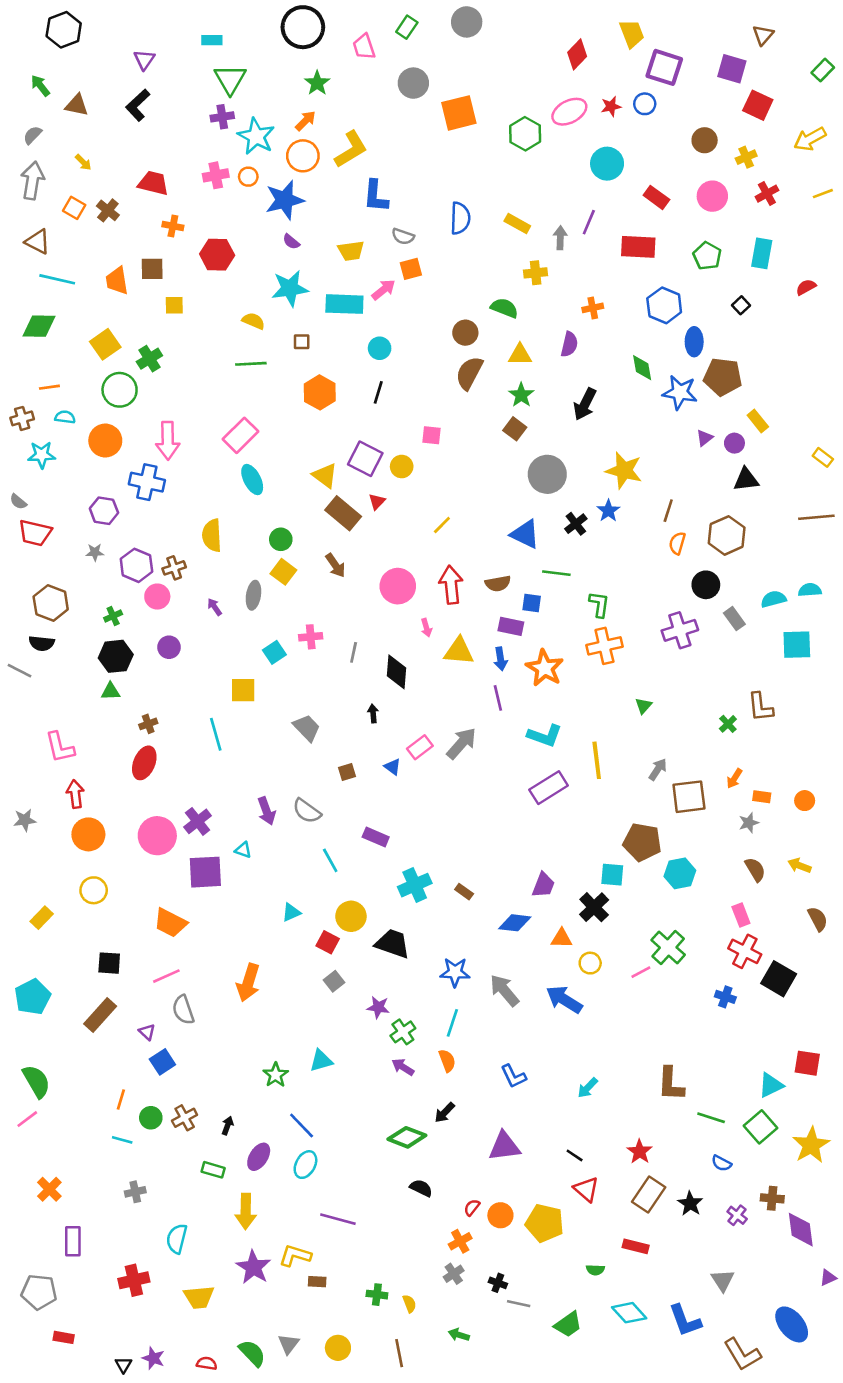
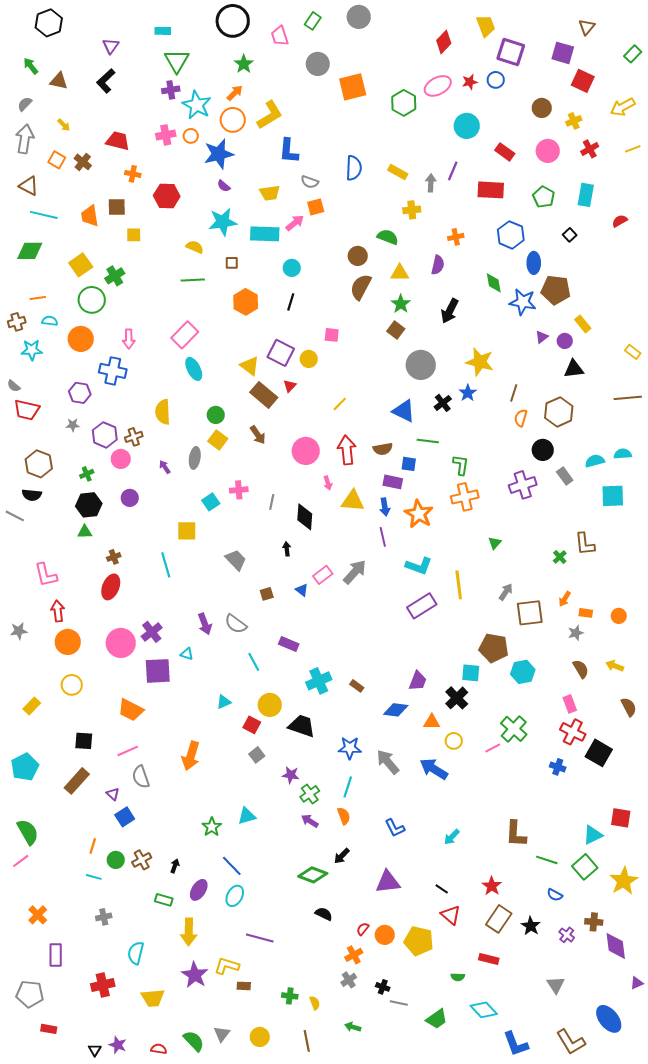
pink arrow: (168, 441) -> (129, 339), size x0.7
blue L-shape: (685, 1321) -> (516, 1044), moved

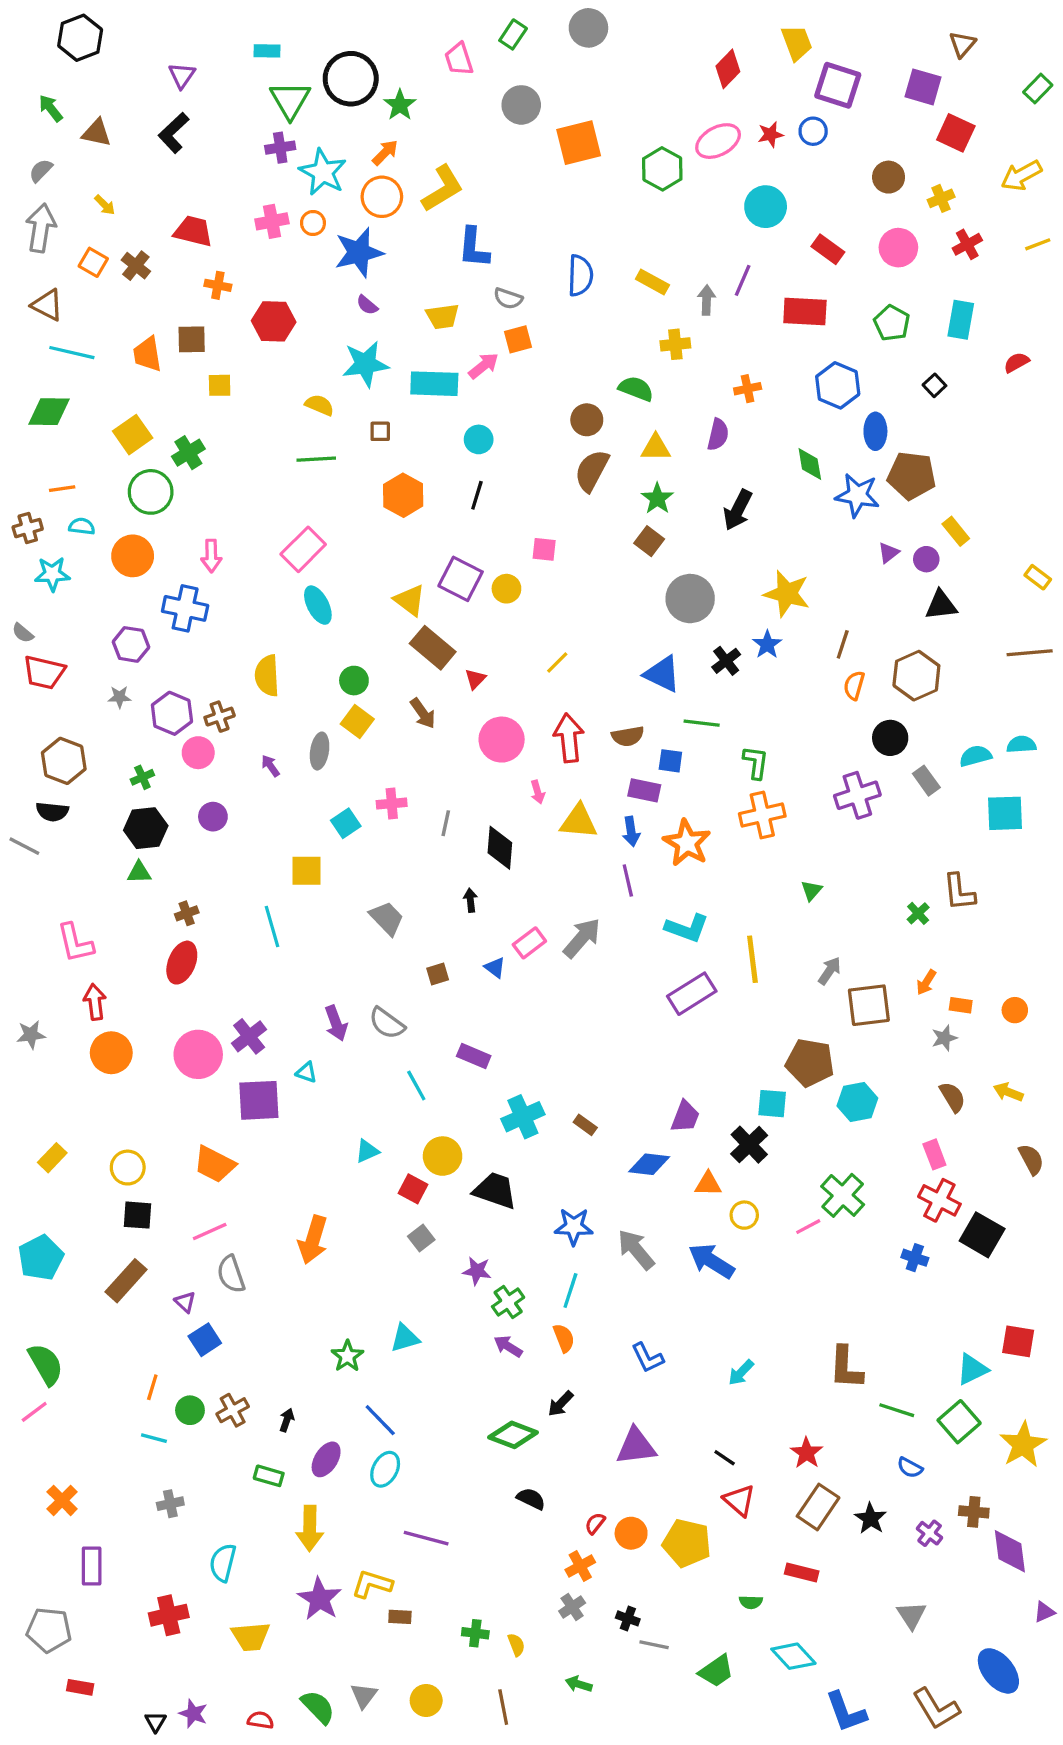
black circle: (233, 21) -> (351, 79), moved
red triangle: (290, 386) -> (475, 679), moved
yellow circle: (72, 685) -> (128, 1168), moved

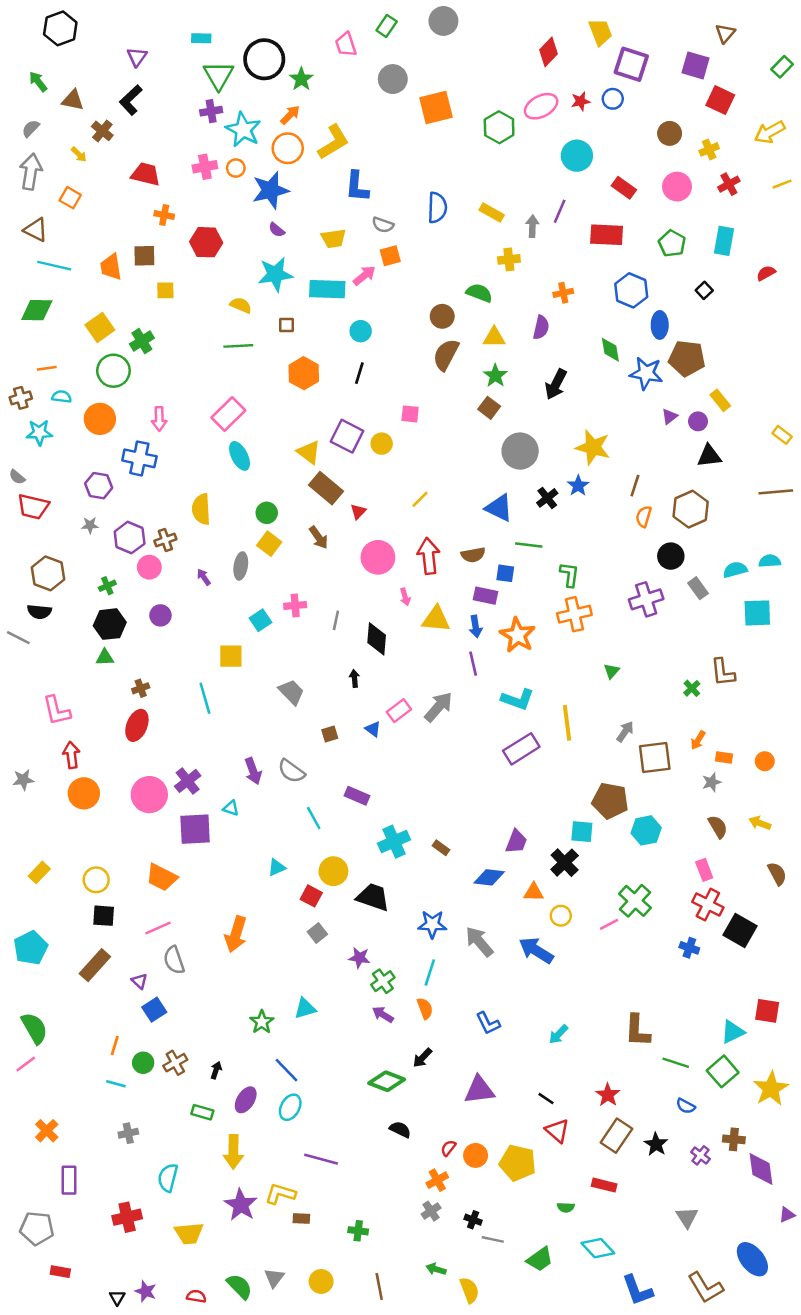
brown cross: (136, 266) -> (102, 131), moved
yellow semicircle: (516, 1645) -> (469, 1290), moved, size x1.5

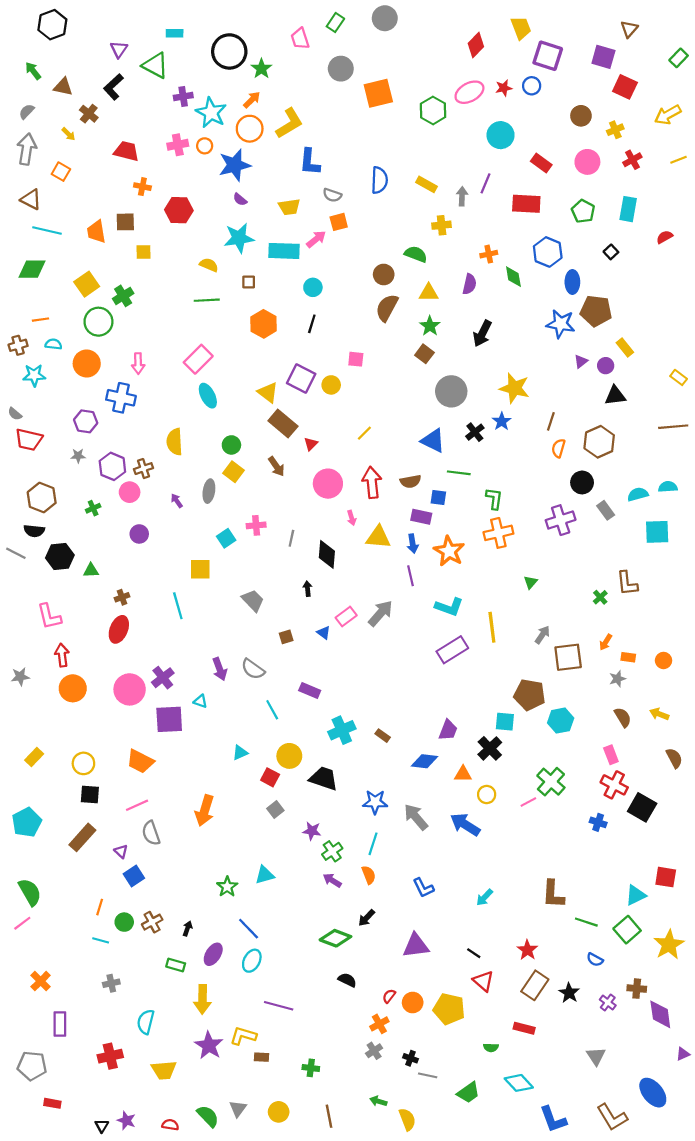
green triangle: (219, 75) -> (155, 65), moved, turned -32
green diamond: (610, 350) -> (513, 277), moved
black hexagon: (110, 624) -> (60, 556), moved

